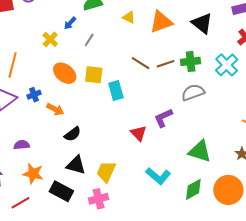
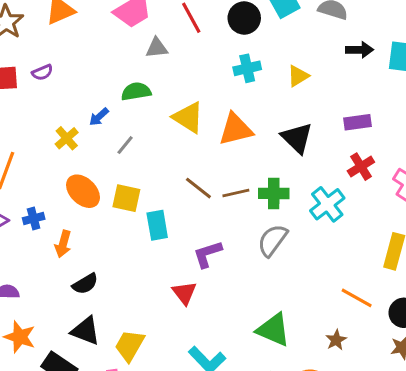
yellow triangle: (129, 17) -> (188, 117), size x1.6
gray semicircle: (193, 92) -> (272, 240), turned -40
orange arrow: (55, 109) -> (63, 244), turned 72
purple L-shape: (163, 118) -> (208, 254), moved

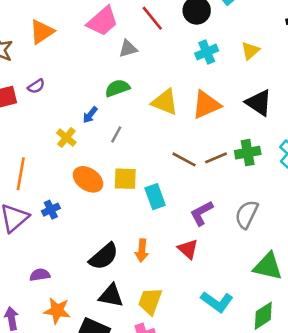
gray semicircle: (272, 240) -> (247, 214), moved
orange arrow: (63, 244) -> (142, 250), moved
black semicircle: (85, 284) -> (104, 256), size x1.4

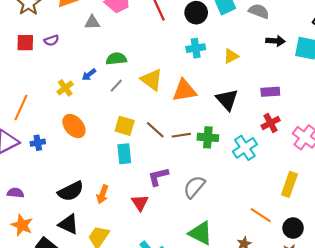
gray triangle: (128, 49) -> (92, 22), moved
gray line: (116, 134) -> (116, 86), moved
yellow square: (125, 179) -> (125, 126), moved

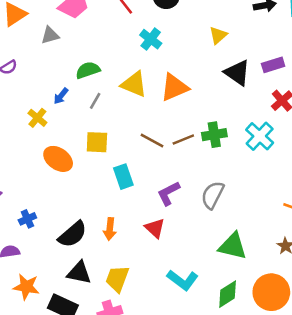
cyan cross: (196, 48) -> (151, 39), moved, turned -30
black triangle: (227, 100) -> (237, 73), moved
yellow square: (125, 126) -> (97, 142), moved
blue cross: (38, 143) -> (27, 219), moved

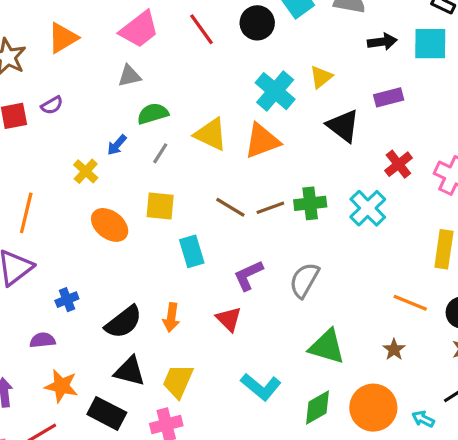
gray triangle: (50, 35) -> (129, 76), moved
cyan cross: (151, 39) -> (275, 91), moved, size x1.4
purple rectangle: (273, 65) -> (389, 97), moved

